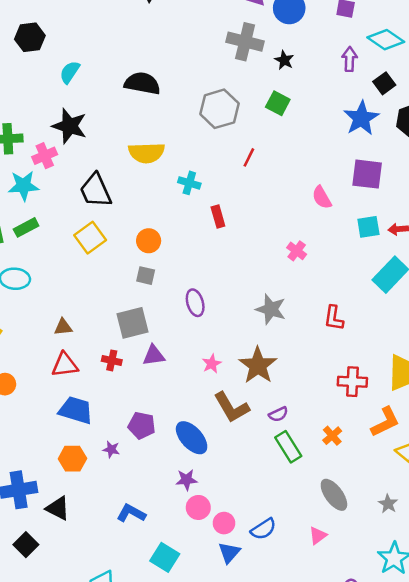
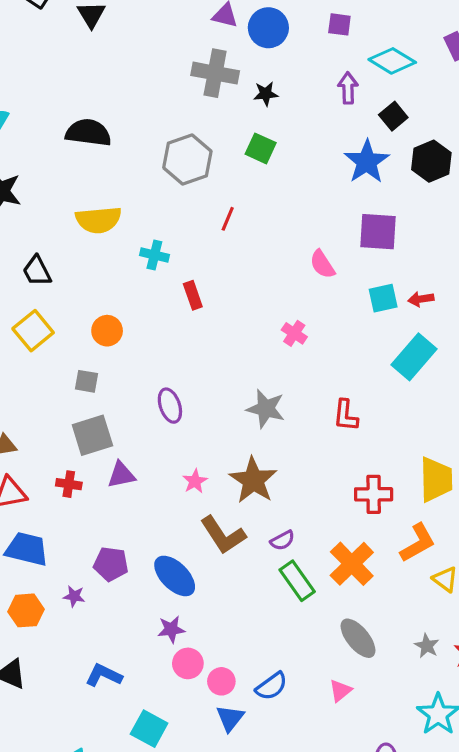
black star: (284, 60) -> (266, 94), turned -30
black trapezoid: (96, 191) -> (37, 271), size x0.7
gray square: (146, 276) -> (86, 381), moved
orange cross: (332, 436) -> (352, 564), size x1.8

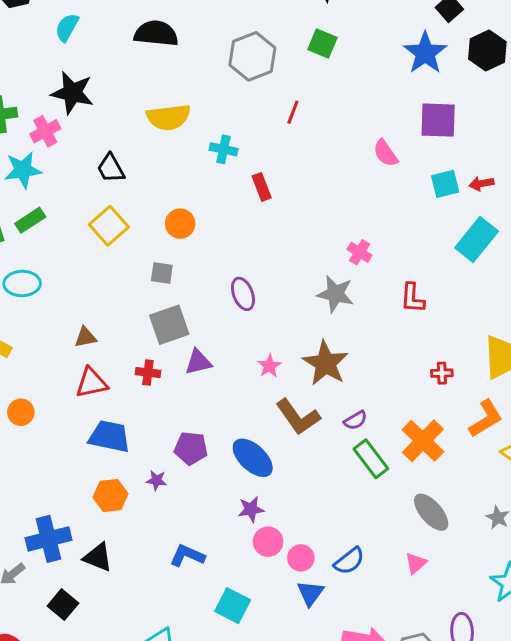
pink cross: (294, 333) -> (359, 252), moved
red cross: (374, 494) -> (442, 373), size x0.6

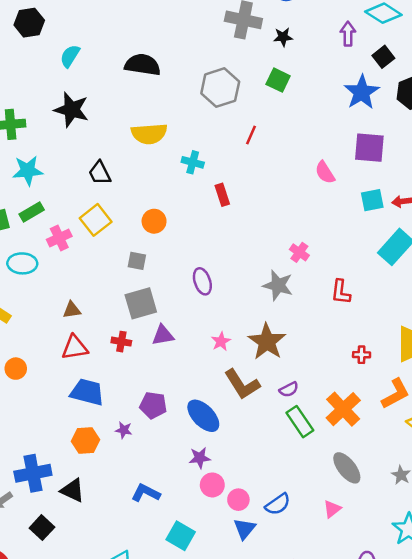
pink cross: (45, 131) -> (59, 238), moved

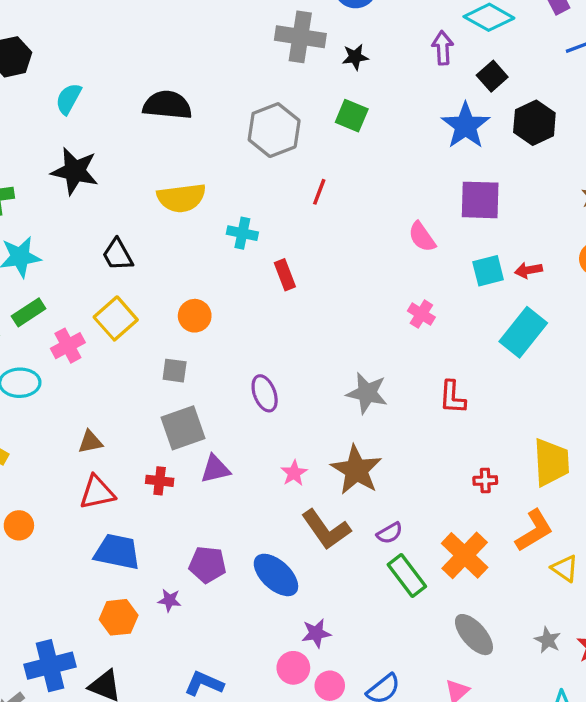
pink cross: (299, 252) -> (421, 314), moved
purple star: (200, 458) -> (316, 633), moved

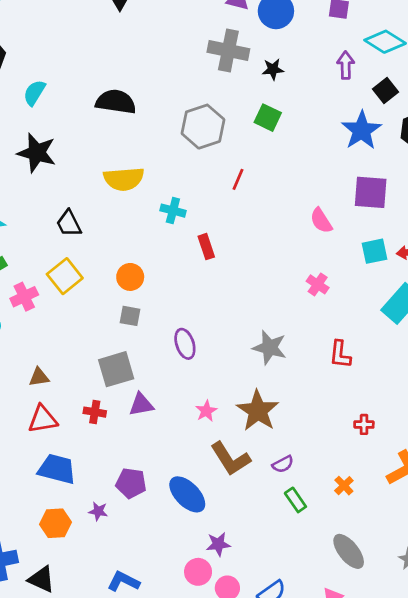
gray square: (175, 371) -> (130, 316), moved
orange cross: (465, 555) -> (344, 486), size x0.5
green rectangle: (407, 575) -> (295, 500), size x0.7

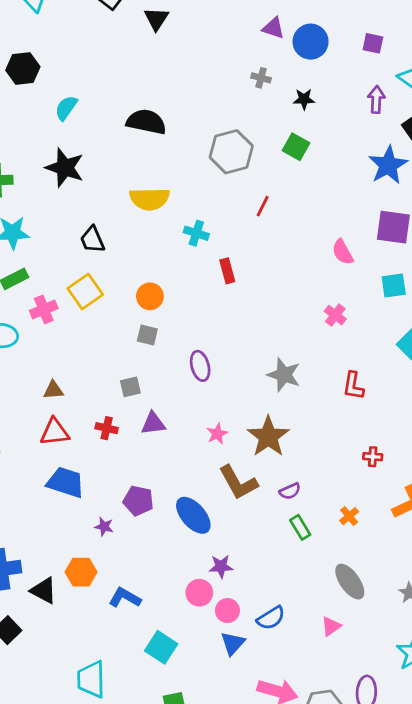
gray cross: (228, 51) -> (261, 78), size x0.5
gray square: (116, 369) -> (130, 387), size x0.6
orange hexagon: (56, 523) -> (81, 572), moved

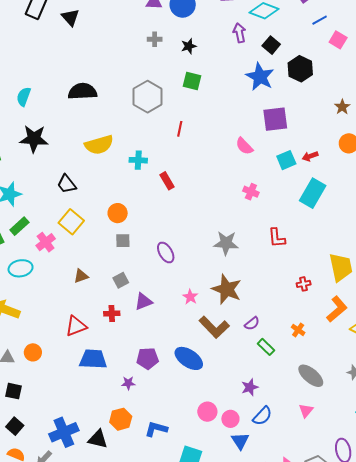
brown triangle: (53, 390) -> (81, 276), moved
purple star: (221, 566) -> (250, 387), moved

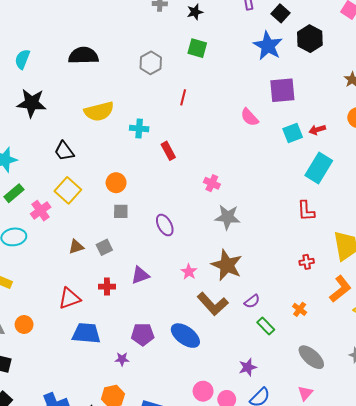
gray hexagon: (148, 97) -> (151, 63), size x0.7
pink cross: (251, 192) -> (212, 183), moved
red L-shape: (277, 238) -> (306, 211), moved
gray square: (121, 280) -> (104, 247), moved

